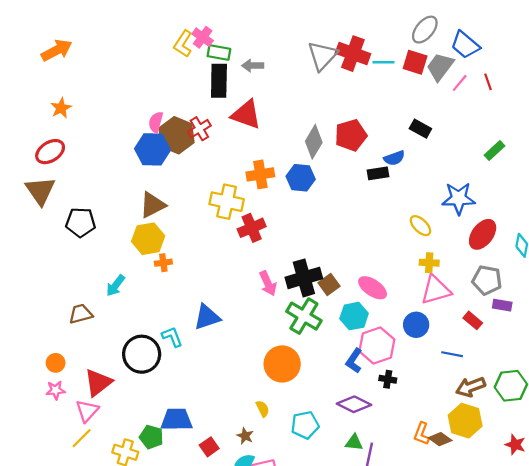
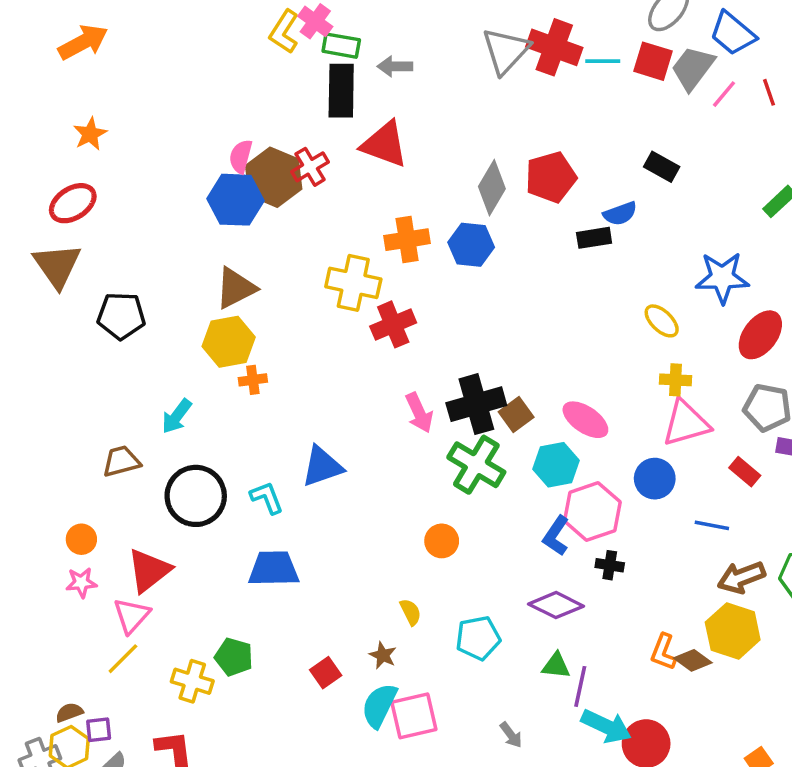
black circle: (142, 354) -> (196, 496), moved
orange circle: (282, 364) -> (442, 541), size x0.6
blue trapezoid: (176, 420) -> (274, 569), moved

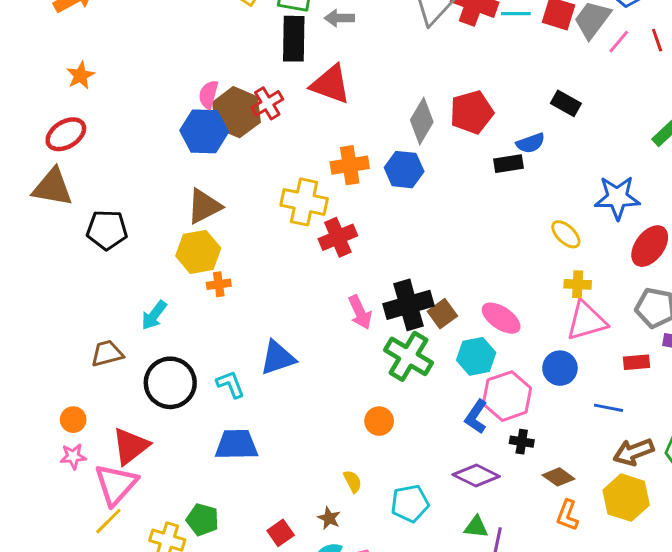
brown triangle: (57, 266) -> (53, 187), turned -45
red rectangle: (745, 472) -> (636, 362), turned -45
pink triangle: (132, 615) -> (116, 484), size x1.4
brown diamond: (693, 660) -> (559, 477), moved

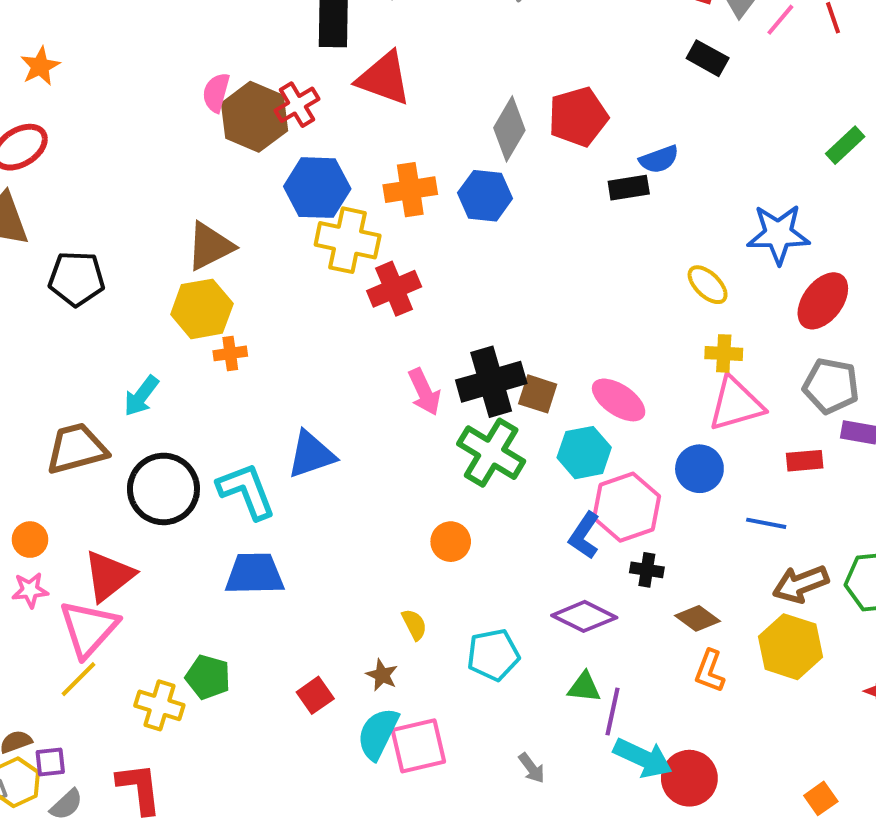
black rectangle: (566, 103) -> (708, 58), moved
blue hexagon: (204, 131) -> (317, 188), moved
brown square: (442, 314) -> (538, 394), turned -36
brown trapezoid: (107, 353) -> (77, 449), size x1.4
cyan L-shape: (231, 384) -> (246, 491), size x1.5

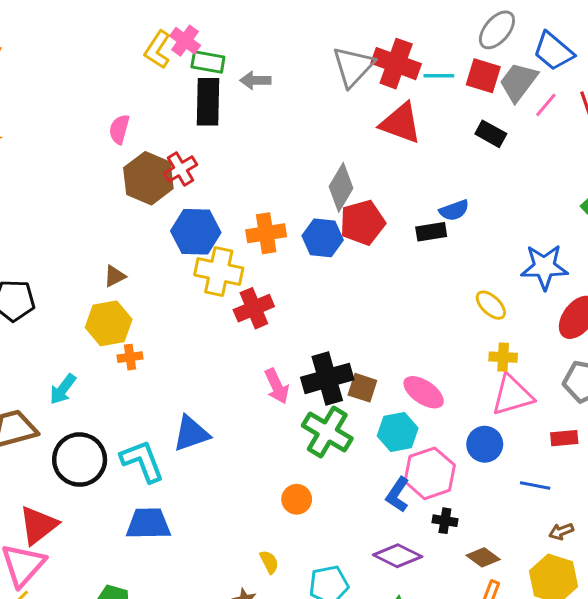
red triangle: (384, 78) -> (401, 123), moved
pink semicircle: (216, 93) -> (119, 129), moved
red pentagon: (578, 117) -> (362, 223), moved
brown triangle: (210, 246) -> (115, 276), size x0.6
brown arrow: (801, 584) -> (561, 531), size x0.6

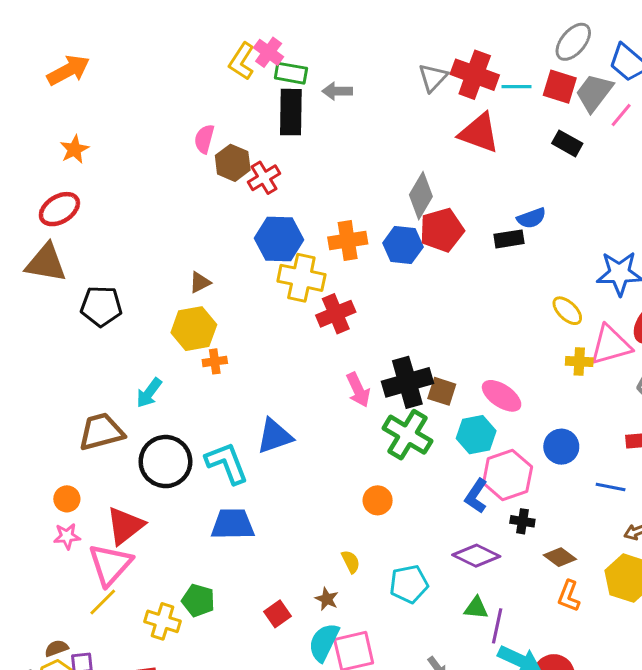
gray triangle: (353, 67) -> (433, 78), size x0.7
brown hexagon: (148, 178) -> (233, 163), moved, size x0.7
pink triangle: (512, 395) -> (611, 345), moved

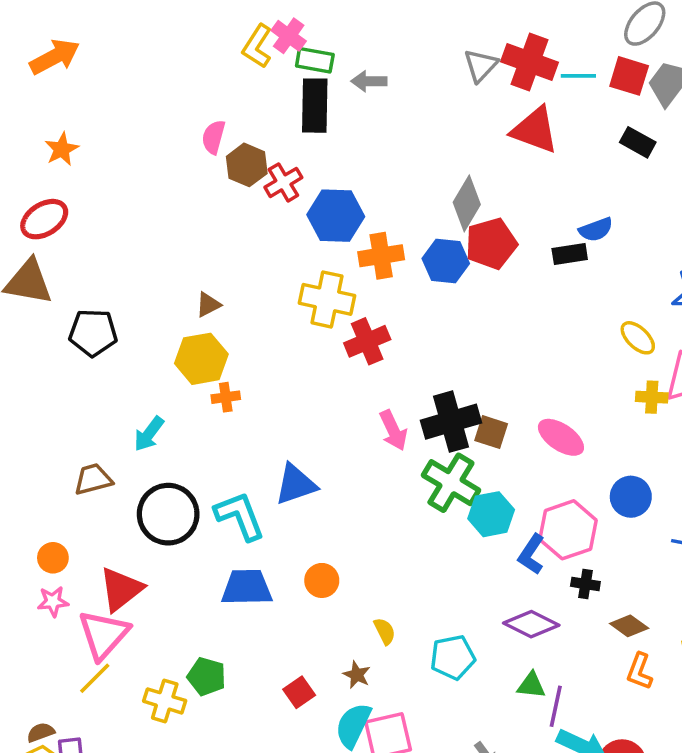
blue hexagon: (279, 239) -> (336, 216), moved
brown trapezoid: (101, 432) -> (93, 479), size x0.7
cyan hexagon: (476, 435) -> (491, 514), moved
orange circle: (378, 500) -> (322, 580), moved

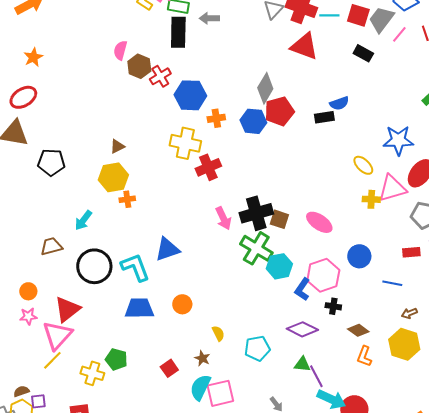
orange cross: (381, 256) -> (216, 118), size x0.7
purple line: (556, 706) -> (316, 376), turned -40

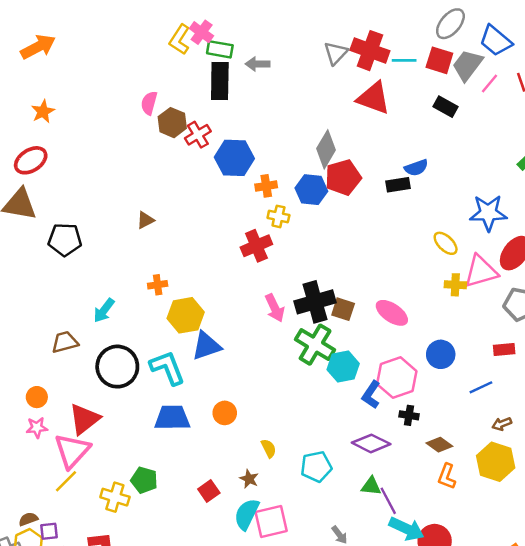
yellow cross: (185, 143) -> (278, 216), moved, size x0.6
yellow hexagon: (113, 177) -> (186, 315), moved
blue line: (392, 283) -> (481, 387), turned -36

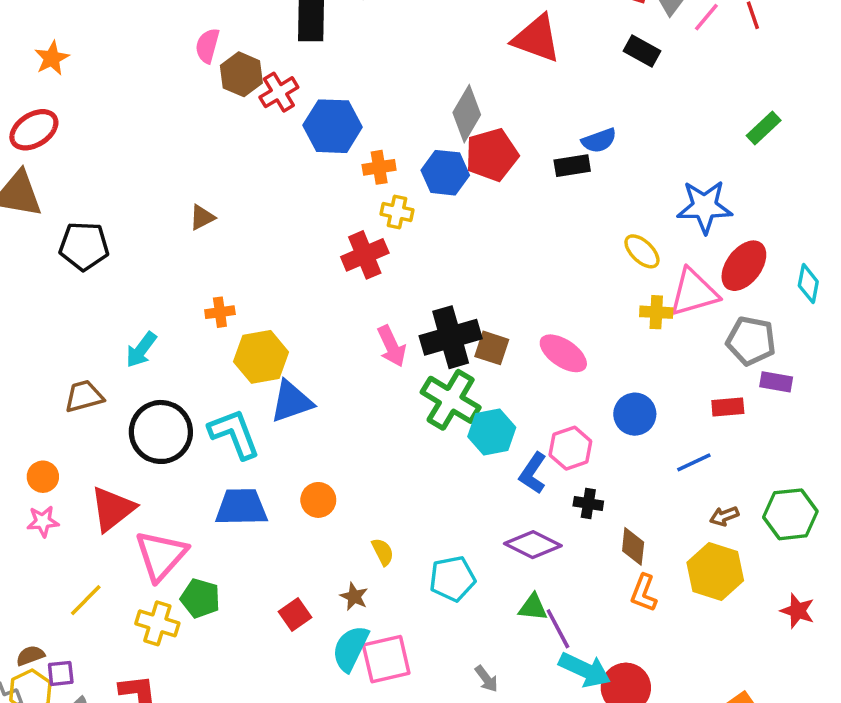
pink hexagon: (397, 378) -> (570, 448), size x0.7
brown diamond: (439, 445) -> (633, 546), turned 60
pink triangle: (72, 451) -> (161, 555), moved

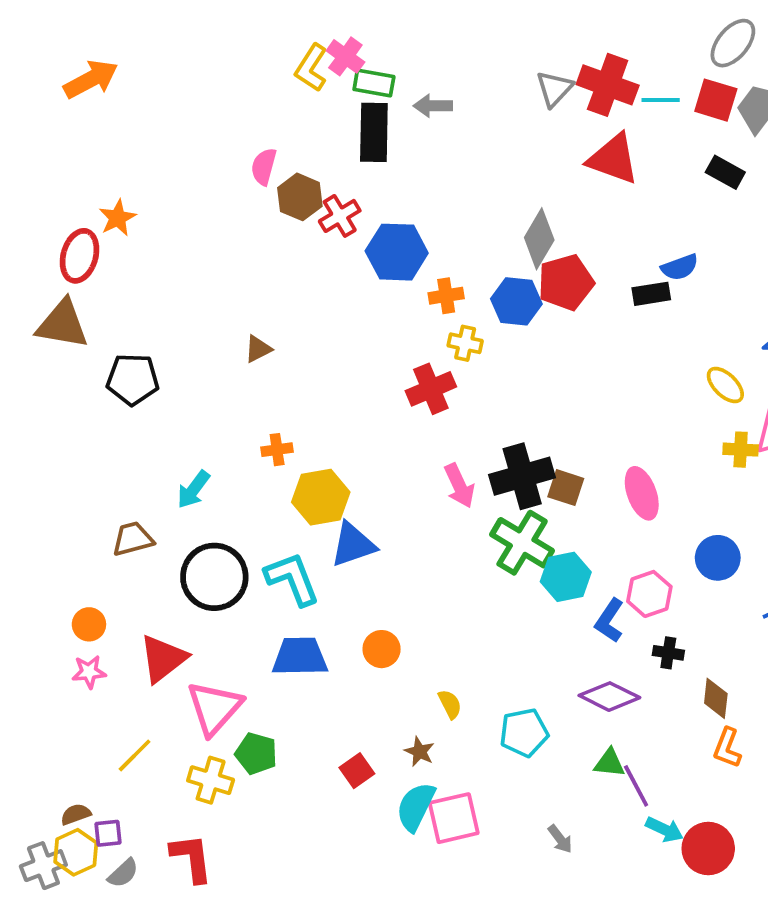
orange star: (52, 58) -> (117, 218), moved
red ellipse: (34, 130) -> (79, 256), turned -42
pink ellipse: (563, 353) -> (642, 493), turned 36
cyan arrow: (585, 670) -> (665, 829), size x0.7

